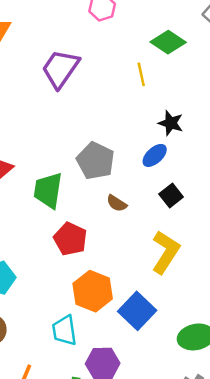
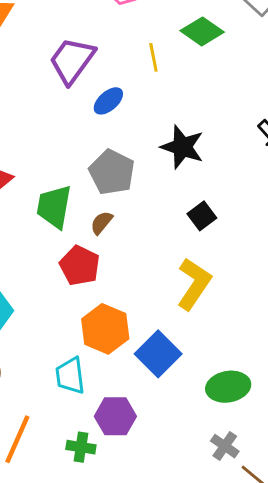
yellow line: (141, 74) -> (153, 57), moved
black star: (171, 123) -> (182, 147), moved, size x1.4
blue ellipse: (155, 155) -> (108, 101), moved
brown semicircle: (117, 203) -> (101, 223), moved, turned 95

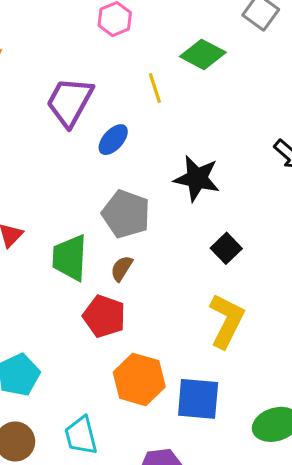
blue square: (158, 354) -> (198, 399), turned -33
cyan trapezoid: (70, 376) -> (81, 436), moved

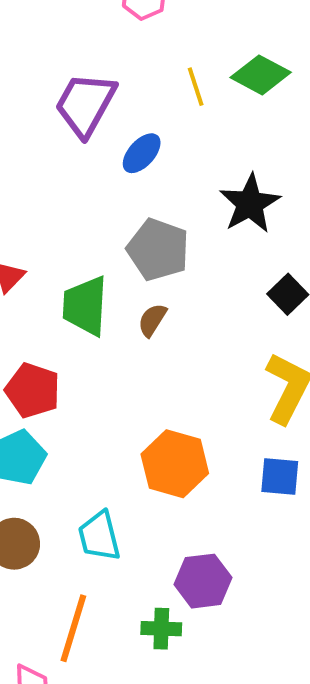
green diamond: (203, 54) -> (261, 75), moved
black star: (197, 178) -> (250, 204), turned 30
red pentagon: (104, 316) -> (33, 390), moved
blue square: (198, 399) -> (280, 477), moved, size x0.7

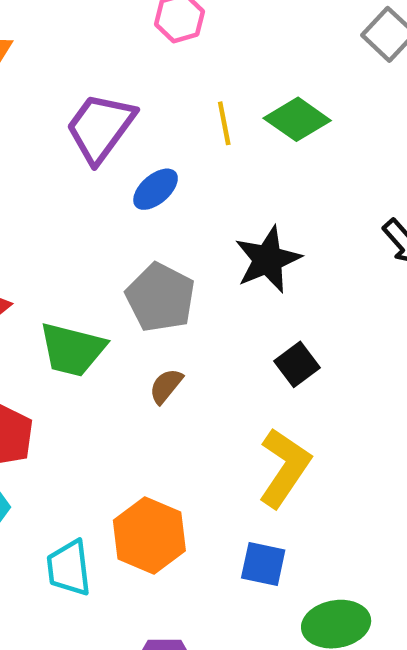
green trapezoid: (85, 306) -> (72, 349), turned -86
brown semicircle: (152, 320) -> (166, 386), moved
cyan trapezoid: (99, 536) -> (69, 568), moved

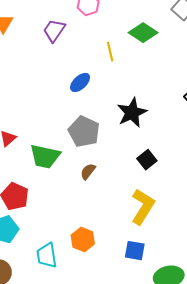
green diamond: (297, 119) -> (143, 33), moved
purple trapezoid: (100, 128) -> (54, 30), moved, size x0.7
orange hexagon: (149, 536) -> (83, 240), size x0.7

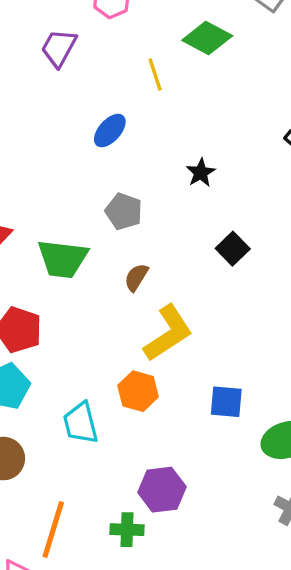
black star: (132, 113) -> (201, 173), size x0.6
gray pentagon: (84, 132) -> (124, 211), size x0.7
yellow L-shape: (143, 207) -> (168, 333), moved, turned 30

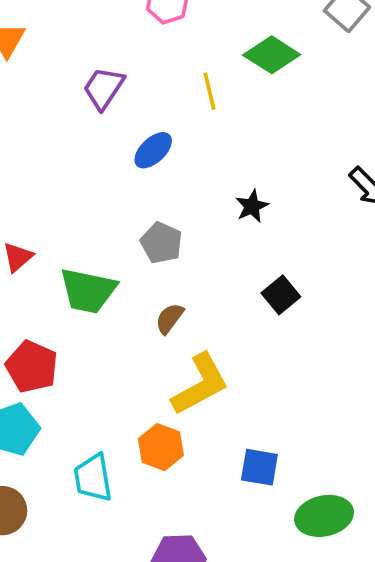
purple trapezoid: (59, 48) -> (104, 88), moved

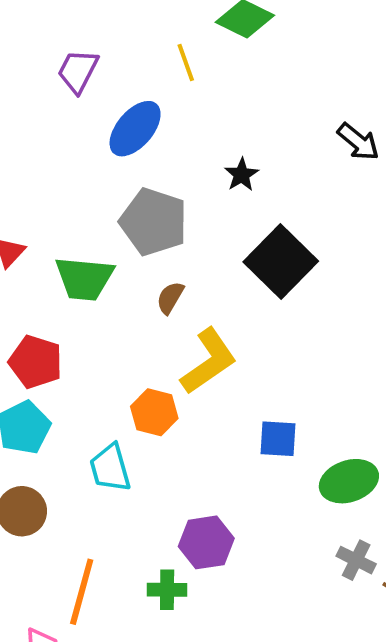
blue ellipse: (153, 150) -> (135, 129), size x1.4
gray pentagon: (161, 243) -> (154, 222), size x1.6
black square: (281, 295) -> (281, 262), size x1.8
orange hexagon: (161, 447) -> (154, 412), moved

